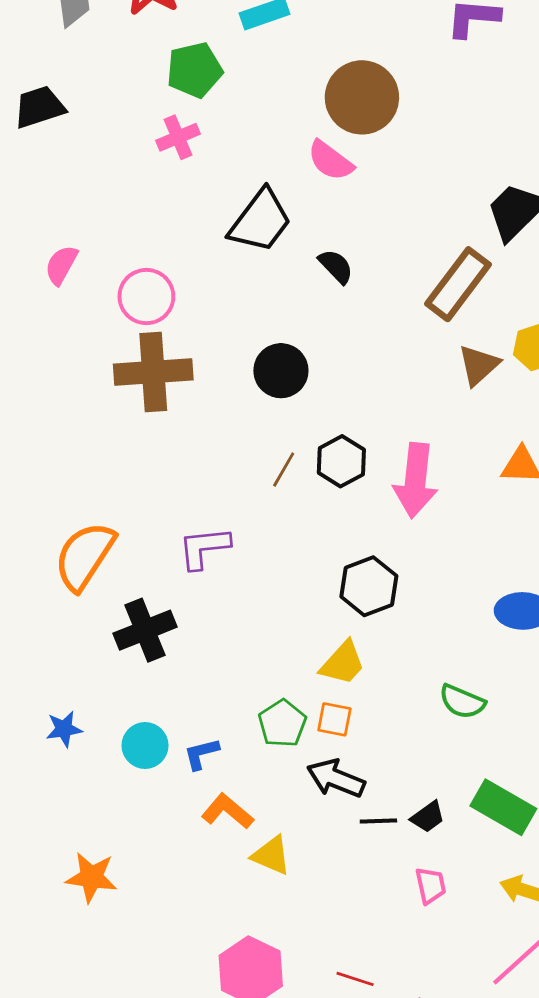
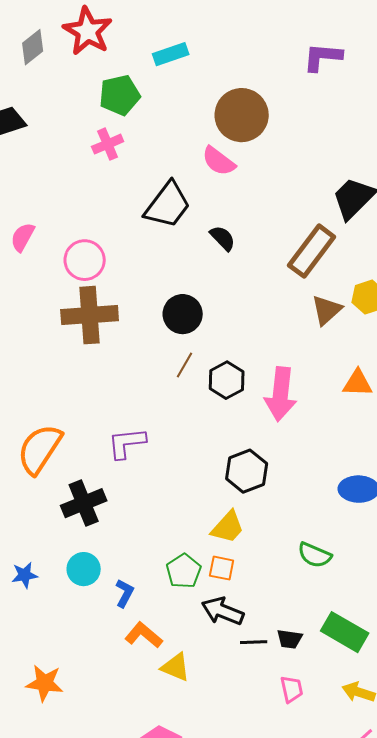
brown line: (284, 470) -> (185, 365), moved
cyan circle: (145, 745) -> (84, 569), moved
blue L-shape: (201, 754) -> (125, 593), turned 132
black trapezoid: (428, 817) -> (290, 639), turned 44

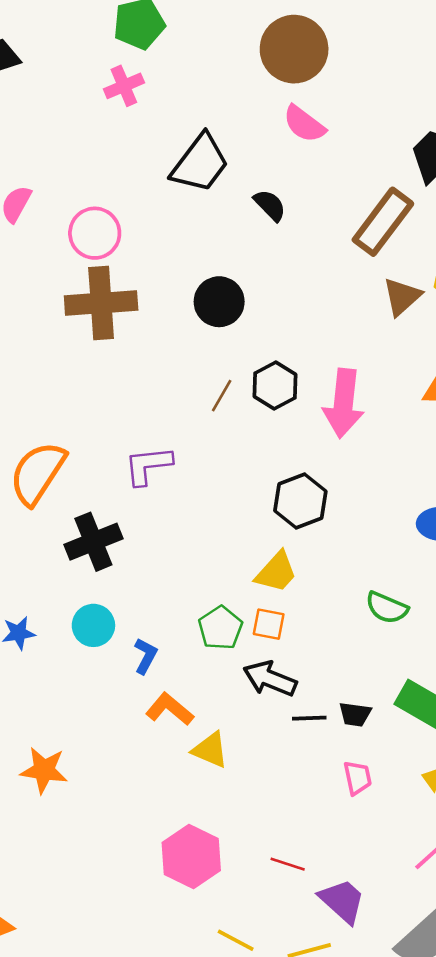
pink semicircle: (219, 161) -> (304, 124), moved
brown line: (185, 365) -> (222, 396), moved

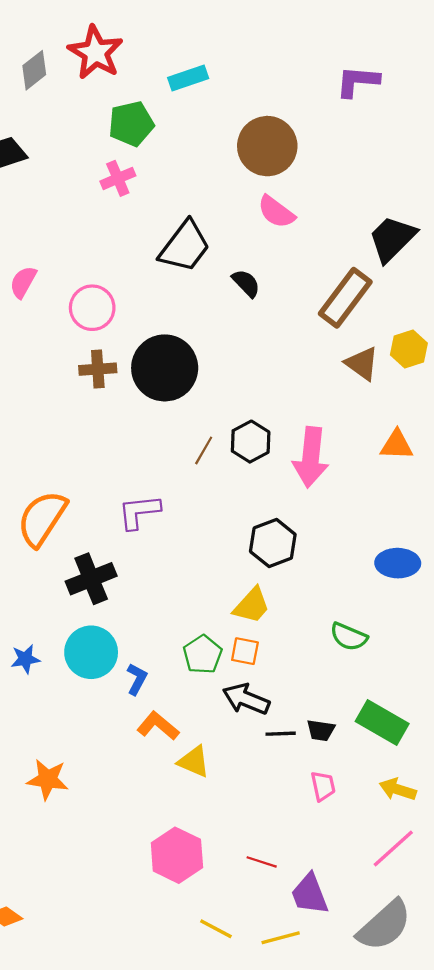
brown triangle: (402, 297) -> (362, 363), turned -42
black circle: (219, 302) -> (165, 368), moved, size x1.5
brown cross: (101, 303) -> (98, 369), size x0.6
cyan circle: (93, 625) -> (91, 652), size x1.4
purple trapezoid: (342, 901) -> (310, 894), turned -153

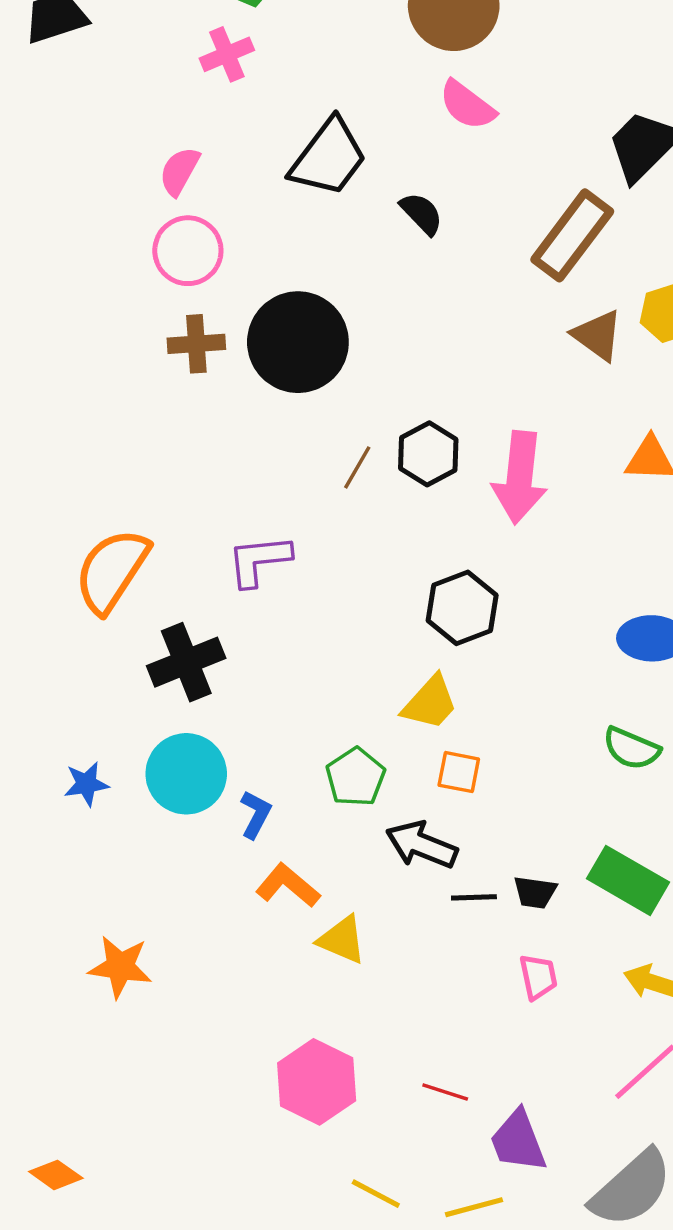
pink semicircle: (23, 282) -> (179, 171), moved
green semicircle: (349, 637) -> (631, 748), moved
orange square: (245, 651) -> (459, 772), moved

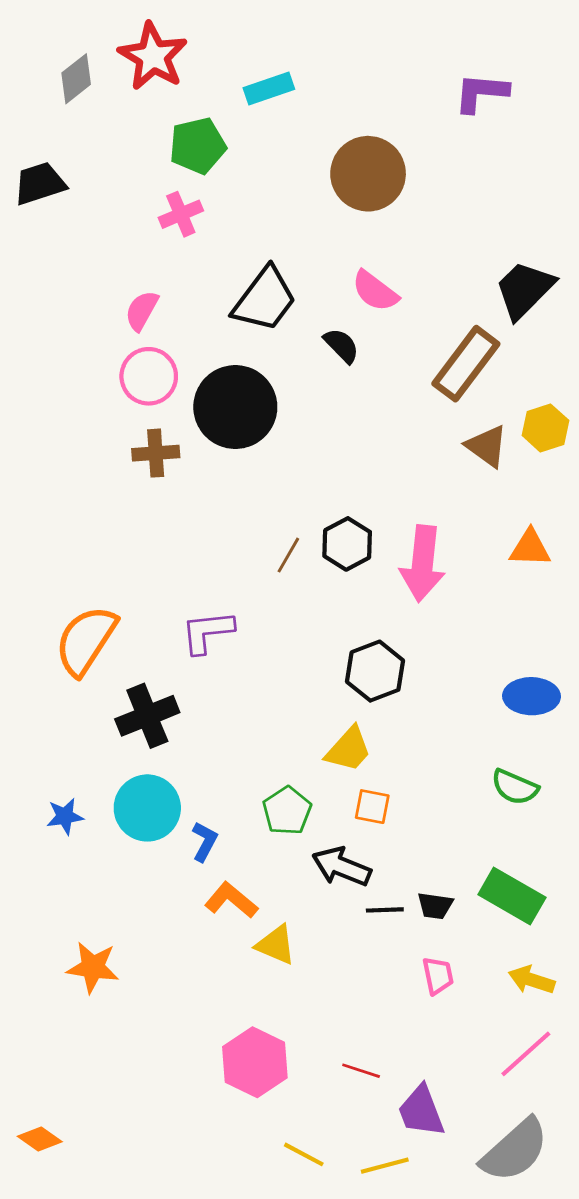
pink semicircle: (467, 105) -> (375, 291), moved
black circle: (298, 342) -> (235, 407), moved

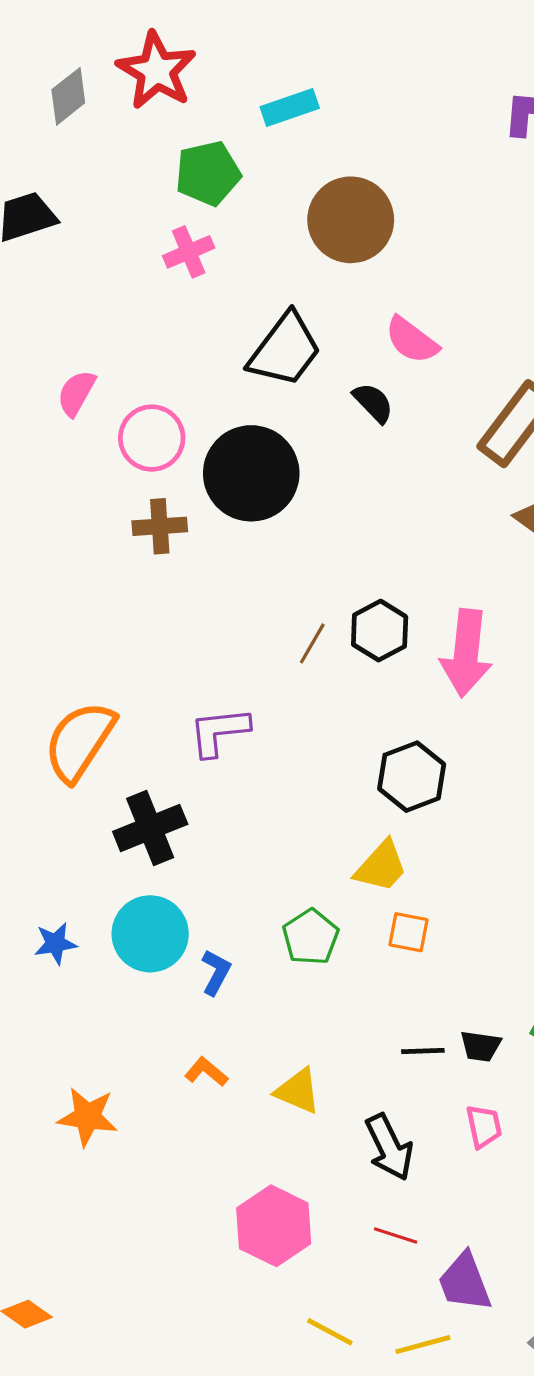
brown circle: (368, 174) -> (351, 220), moved
pink semicircle: (142, 311) -> (76, 393), moved
black arrow: (342, 867) -> (389, 1147), moved, turned -138
orange L-shape: (231, 900) -> (206, 1072), moved, size x0.7

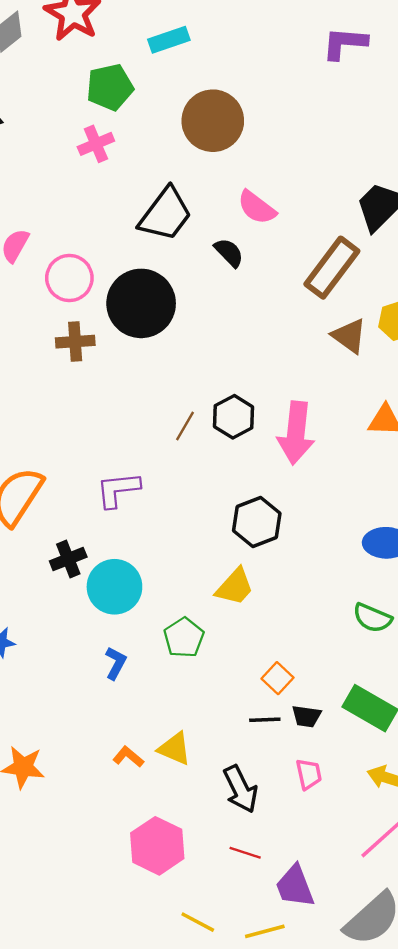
black cross: (150, 828) -> (68, 559), size x0.7
orange square: (408, 932) -> (278, 678), moved, turned 32
cyan circle: (150, 934) -> (114, 587), moved
orange L-shape: (206, 1072) -> (128, 757), moved

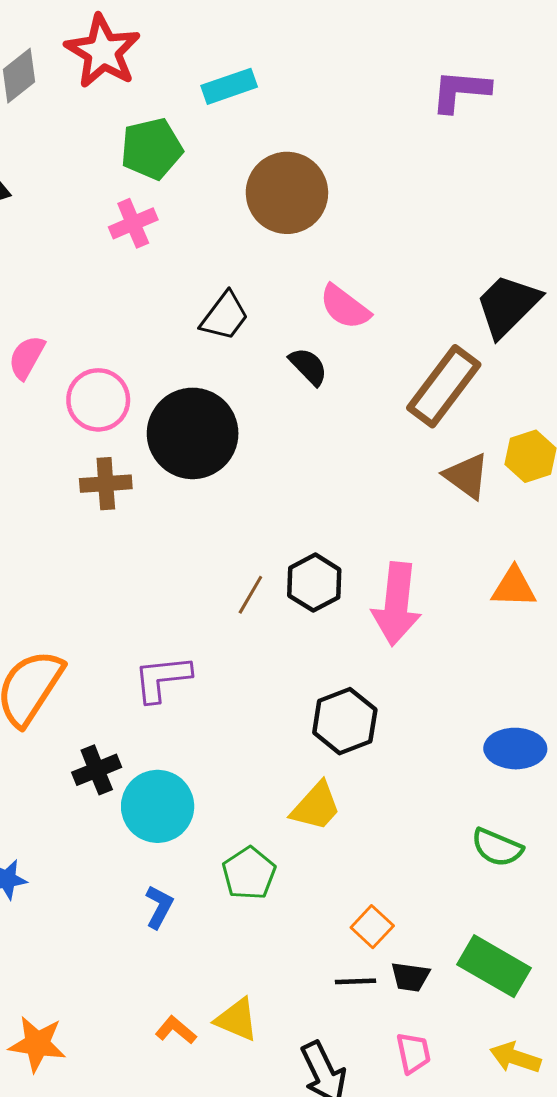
black trapezoid: (165, 214) -> (225, 316), size x0.7

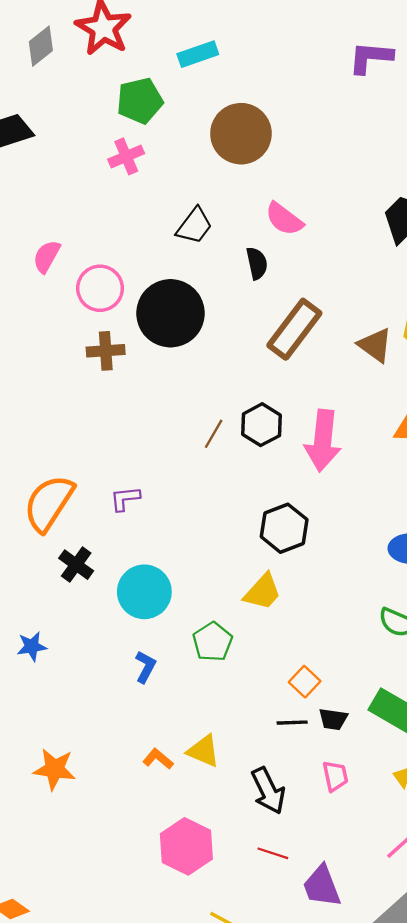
black semicircle: (308, 366) -> (257, 263), turned 32
brown rectangle: (444, 386) -> (294, 329), moved
purple L-shape: (162, 678) -> (125, 499), moved, size x0.7
black cross: (97, 770) -> (76, 565), moved, turned -32

